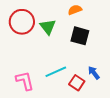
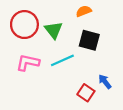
cyan line: (56, 72) -> (62, 60), moved
pink L-shape: (25, 81) -> (28, 63), moved, turned -65

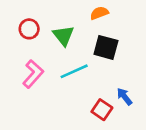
red circle: (24, 25) -> (29, 29), size x0.6
pink L-shape: (28, 63) -> (33, 74), turned 120

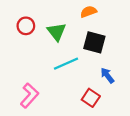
pink L-shape: (33, 74) -> (29, 95), moved
blue arrow: (124, 96) -> (107, 75), moved

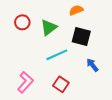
green triangle: (57, 32) -> (49, 27), turned 30
red square: (91, 98) -> (61, 84), moved

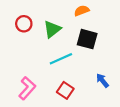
blue arrow: (92, 65) -> (102, 81), moved

